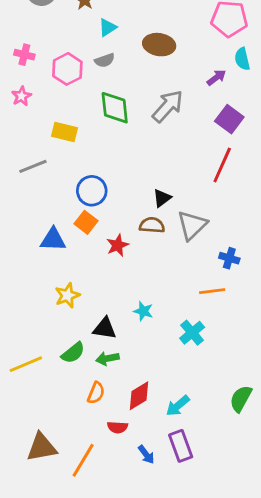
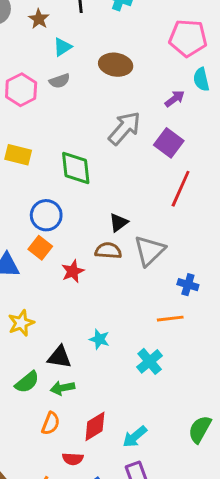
green diamond: (115, 108) -> (76, 168), moved
purple square: (229, 119) -> (169, 143), moved

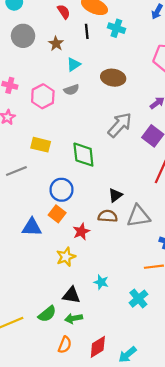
gray triangle: (150, 251) -> (138, 216), turned 35
yellow star: (21, 323) -> (66, 257), moved

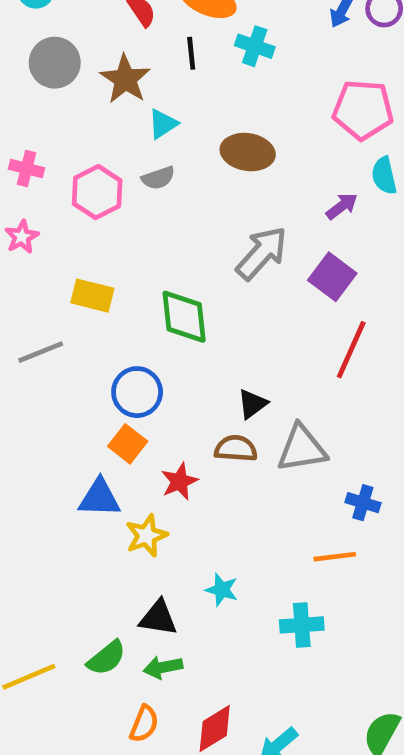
brown star: (56, 44) -> (125, 79), size x1.5
blue triangle: (32, 227) -> (99, 498), moved
cyan cross: (138, 299) -> (302, 625), turned 36

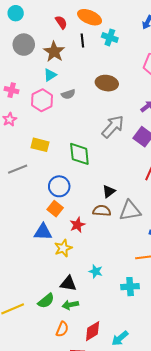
cyan triangle: (163, 124) -> (50, 75), moved

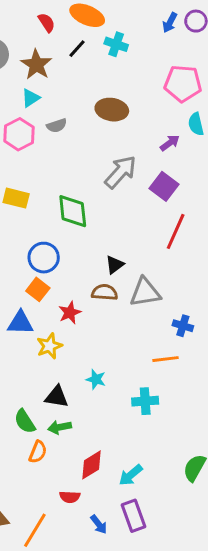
black line: (82, 41) -> (77, 49), turned 48
green semicircle: (46, 301) -> (25, 421), turned 96
orange semicircle: (62, 329) -> (38, 452), moved

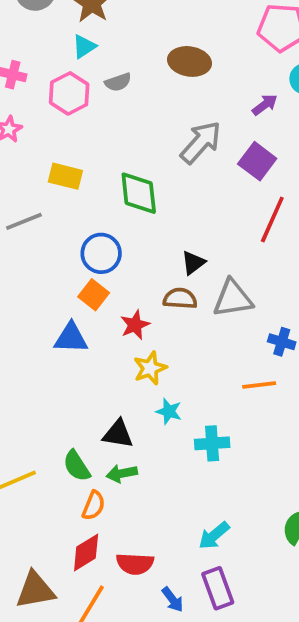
yellow star: (49, 346) -> (150, 368), moved
cyan cross: (145, 401) -> (212, 443), moved
red diamond: (91, 465) -> (86, 552), moved
red semicircle: (70, 497) -> (135, 564), size x1.4

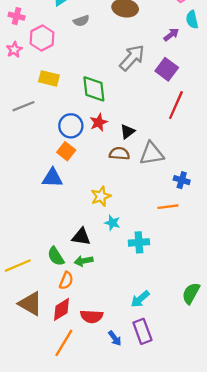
pink hexagon: (69, 93) -> (42, 38), moved
red star: (135, 325) -> (99, 122), moved
brown triangle: (35, 590) -> (30, 304), moved, turned 40

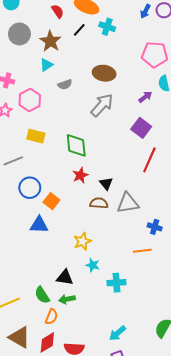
gray arrow: (132, 58) -> (102, 105), moved
blue circle: (71, 126) -> (30, 188), moved
black triangle: (127, 132) -> (106, 184), turned -32

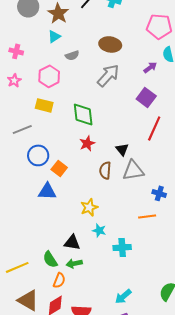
pink hexagon: (30, 100) -> (49, 76), moved
black triangle: (106, 184) -> (122, 149), moved
brown semicircle: (99, 203) -> (105, 170), turned -90

